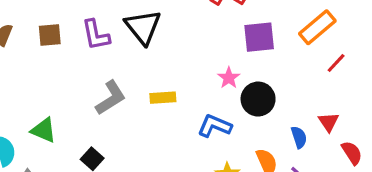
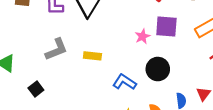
pink star: (229, 78) -> (142, 36), moved

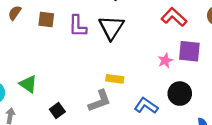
gray L-shape: (56, 49) -> (100, 101), moved

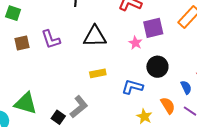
black triangle: (111, 27) -> (95, 36), moved, turned -45
green triangle: (28, 84) -> (26, 103), size x1.4
gray L-shape: (100, 101) -> (79, 107), moved

